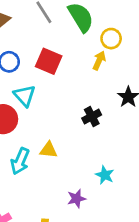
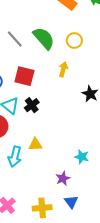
yellow circle: (111, 39) -> (74, 41), moved
black cross: (92, 117) -> (32, 105), moved

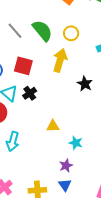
yellow arrow: (63, 69) -> (60, 60), size x1.6
yellow triangle: (35, 144) -> (53, 126), moved
purple star: (63, 178) -> (66, 166), moved

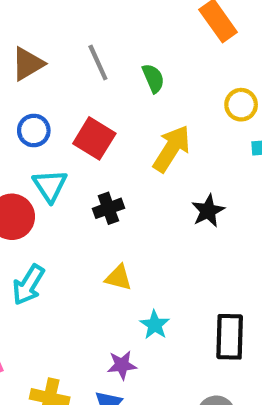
green semicircle: (42, 31) -> (153, 78), size x0.6
yellow circle: (71, 33) -> (241, 105), moved
black cross: (30, 93) -> (108, 208), moved

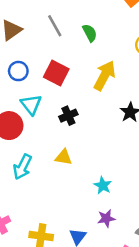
yellow triangle: (118, 278) -> (64, 157), moved
purple star: (122, 365) -> (106, 218), moved

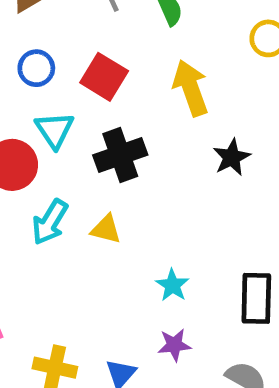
yellow arrow: (105, 76) -> (191, 88), turned -52
black cross: (68, 116) -> (120, 155), size x1.5
cyan arrow: (22, 167) -> (50, 222), moved

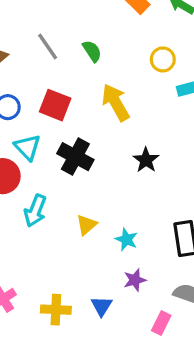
black cross: (120, 155) -> (75, 157), turned -32
black star: (232, 157) -> (146, 160), moved
yellow triangle: (106, 229) -> (87, 225), moved, turned -45

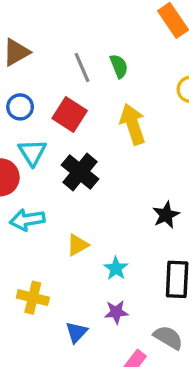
gray line: (48, 46) -> (82, 67), moved
black star: (146, 160) -> (166, 215), moved
cyan arrow: (35, 211) -> (27, 220), turned 48
yellow cross: (56, 310) -> (33, 298), moved

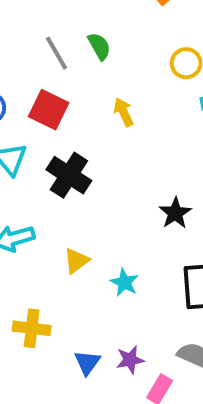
yellow arrow: (133, 124) -> (124, 112), size x0.6
purple star: (116, 312) -> (130, 360), moved

